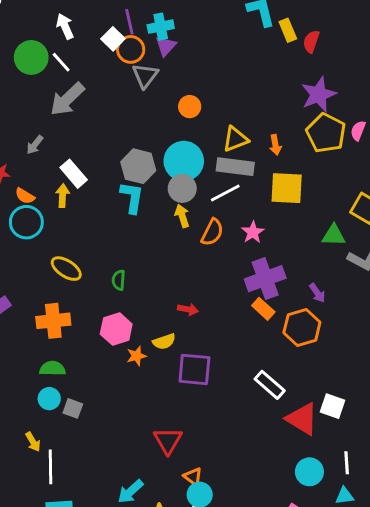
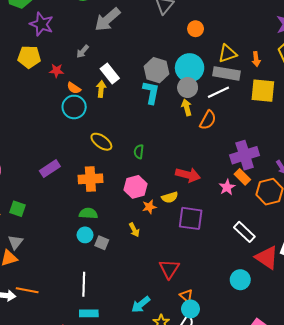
pink star: (253, 232) -> (227, 187), moved
red arrow: (188, 309) -> (188, 175), size x1.6
yellow arrow: (33, 442) -> (134, 230), moved
cyan circle: (309, 472) -> (240, 280), moved

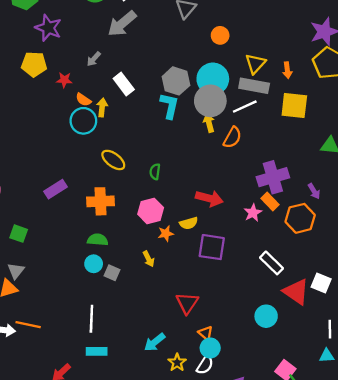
yellow triangle: (227, 54) -> (255, 64), turned -30
gray circle: (188, 88) -> (210, 101), size x1.4
yellow arrow: (101, 89) -> (102, 107), moved

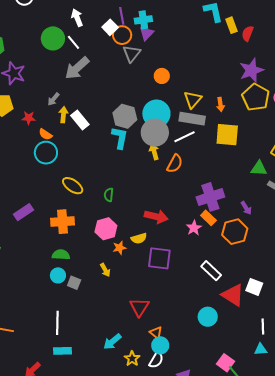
yellow arrow: (102, 107) -> (63, 115), moved

